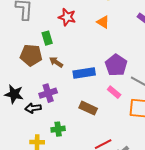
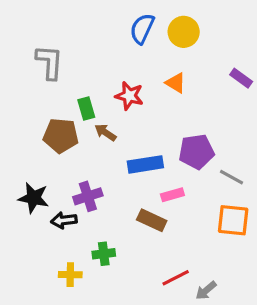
red star: (67, 17) -> (129, 96), moved
brown arrow: (56, 62) -> (105, 132), moved
purple pentagon: (116, 65) -> (196, 152), turned 30
pink rectangle: (114, 92) -> (172, 195), moved, turned -56

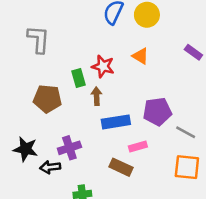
green rectangle: (86, 108) -> (78, 78), moved
brown arrow: (105, 132) -> (97, 96), moved, turned 54

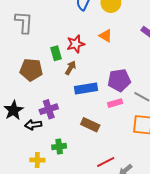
red star: (103, 66) -> (76, 44), turned -30
brown arrow: (97, 96) -> (70, 68), turned 32
pink rectangle: (138, 146) -> (115, 103), moved
black star: (26, 149) -> (14, 110), turned 30

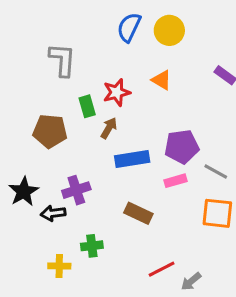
gray L-shape: (24, 22) -> (62, 60), moved

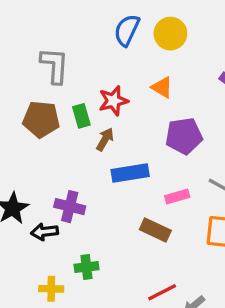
brown pentagon: (50, 131) -> (41, 119), moved
purple pentagon: (182, 147) -> (184, 136), moved
purple cross: (76, 190) -> (70, 207), turned 32
brown rectangle: (138, 213) -> (155, 230), moved

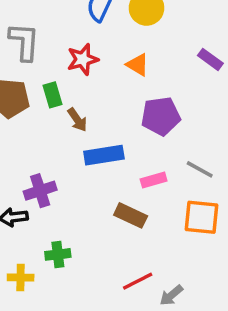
red star: (113, 101) -> (83, 59), moved
brown arrow: (105, 139) -> (77, 120), turned 115
purple cross: (70, 207) -> (40, 191), turned -32

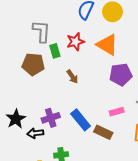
orange triangle: (138, 65) -> (107, 45), size x1.6
green rectangle: (52, 95) -> (55, 51), moved
blue rectangle: (104, 155) -> (81, 120), moved, turned 60

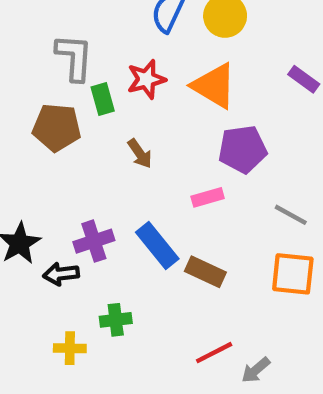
pink rectangle: (117, 112) -> (208, 197), moved

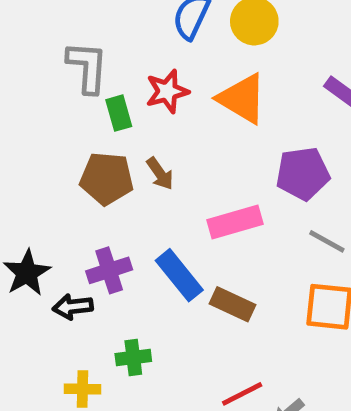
brown pentagon: (57, 127) -> (107, 178), moved
purple pentagon: (243, 149) -> (303, 174), moved
pink rectangle: (208, 197) -> (235, 222), size x1.5

